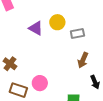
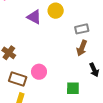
gray rectangle: (77, 33) -> (82, 29), moved

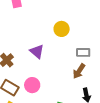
purple triangle: (34, 17) -> (37, 51), moved

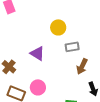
gray rectangle: (83, 52) -> (72, 47), moved

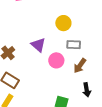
pink circle: (38, 87) -> (56, 60), moved

